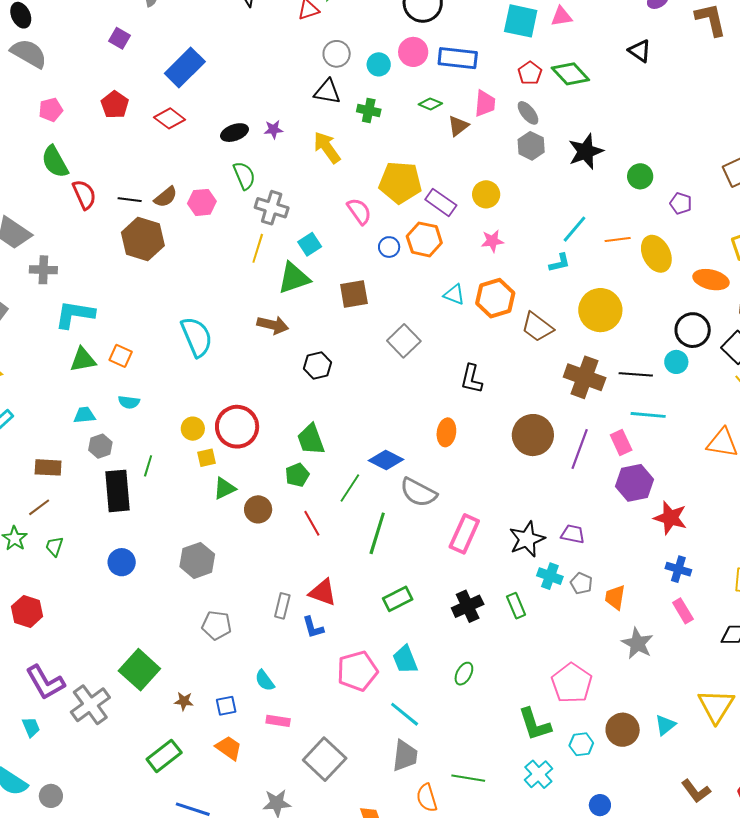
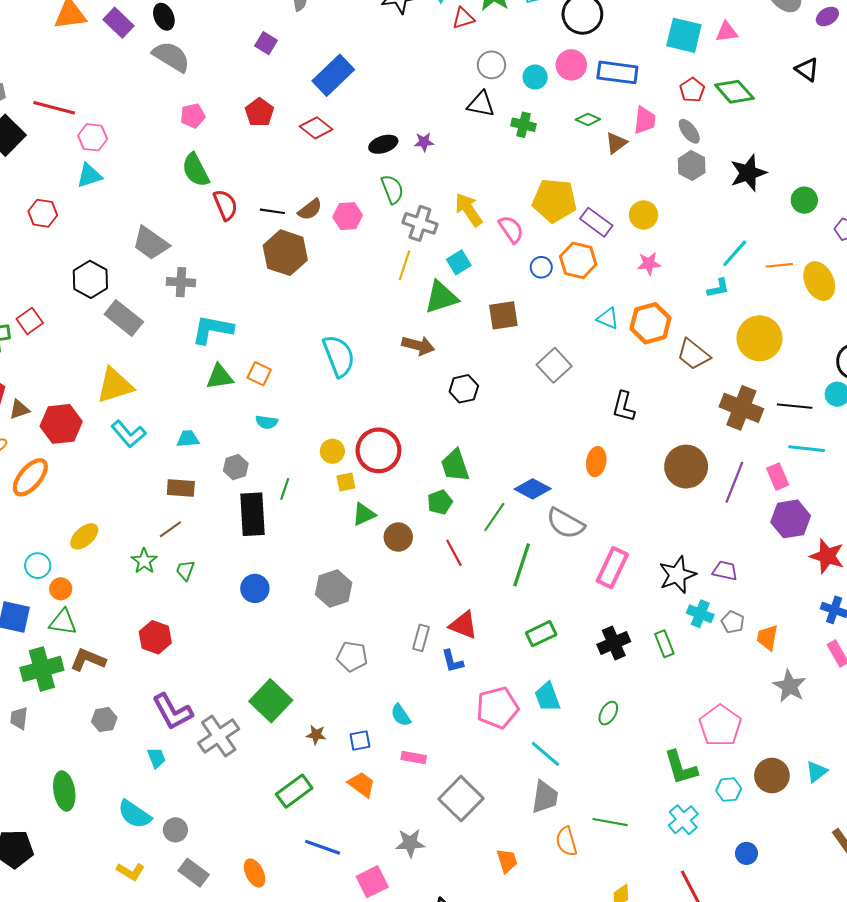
yellow arrow: (327, 147) -> (469, 210), moved
cyan trapezoid: (84, 415) -> (188, 439), moved

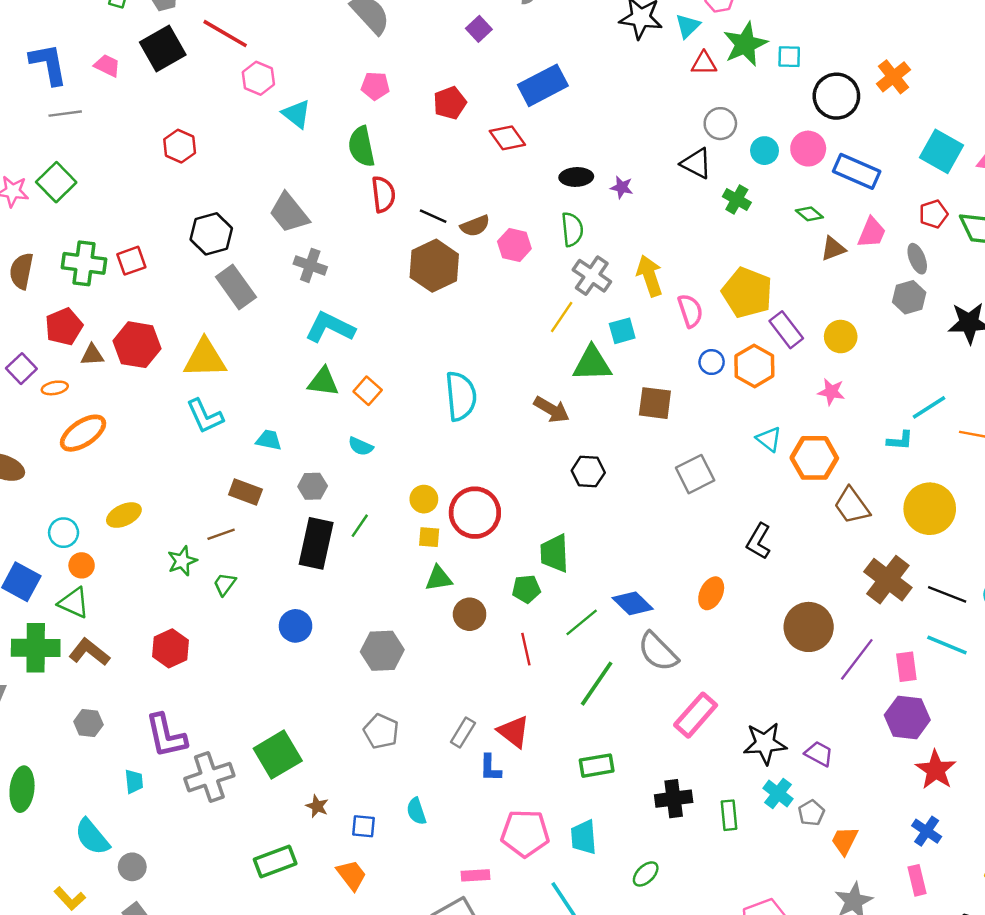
cyan triangle: (89, 176) -> (296, 114), moved, turned 40
red hexagon: (61, 424) -> (137, 345), moved
pink rectangle: (414, 758) -> (476, 875), moved, turned -30

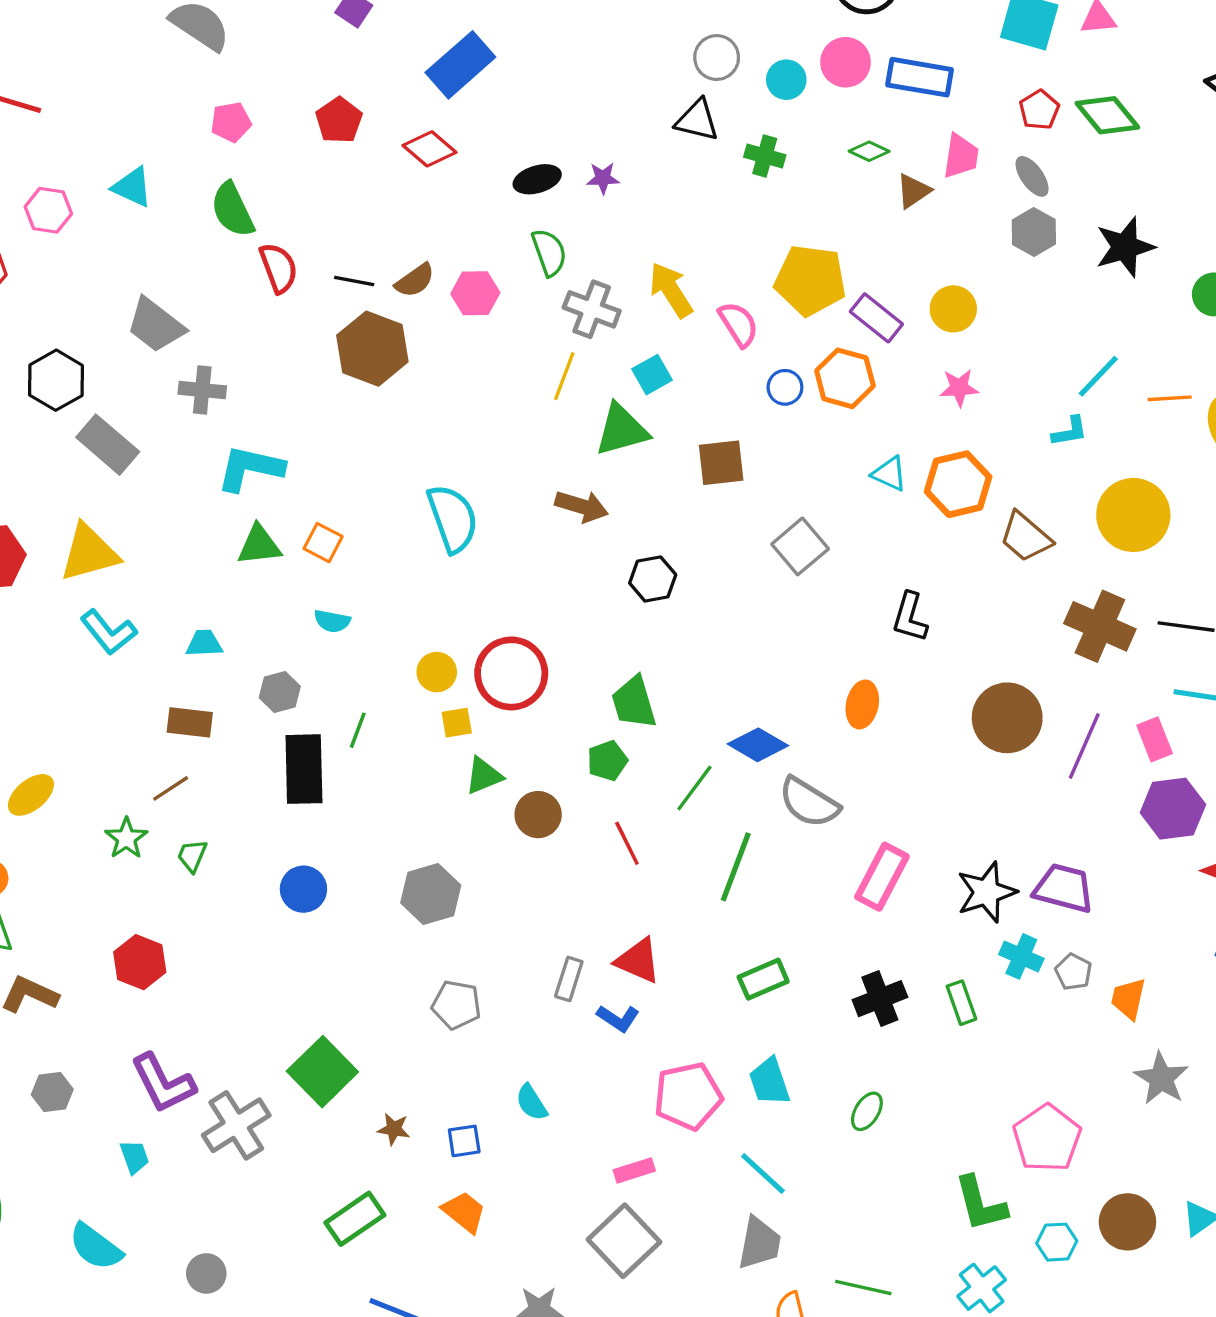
pink hexagon: (258, 78) -> (48, 210), moved
purple trapezoid: (819, 754) -> (1064, 888), size x1.5
blue L-shape: (490, 768) -> (618, 1018), turned -44
gray circle: (132, 867) -> (206, 1273), moved

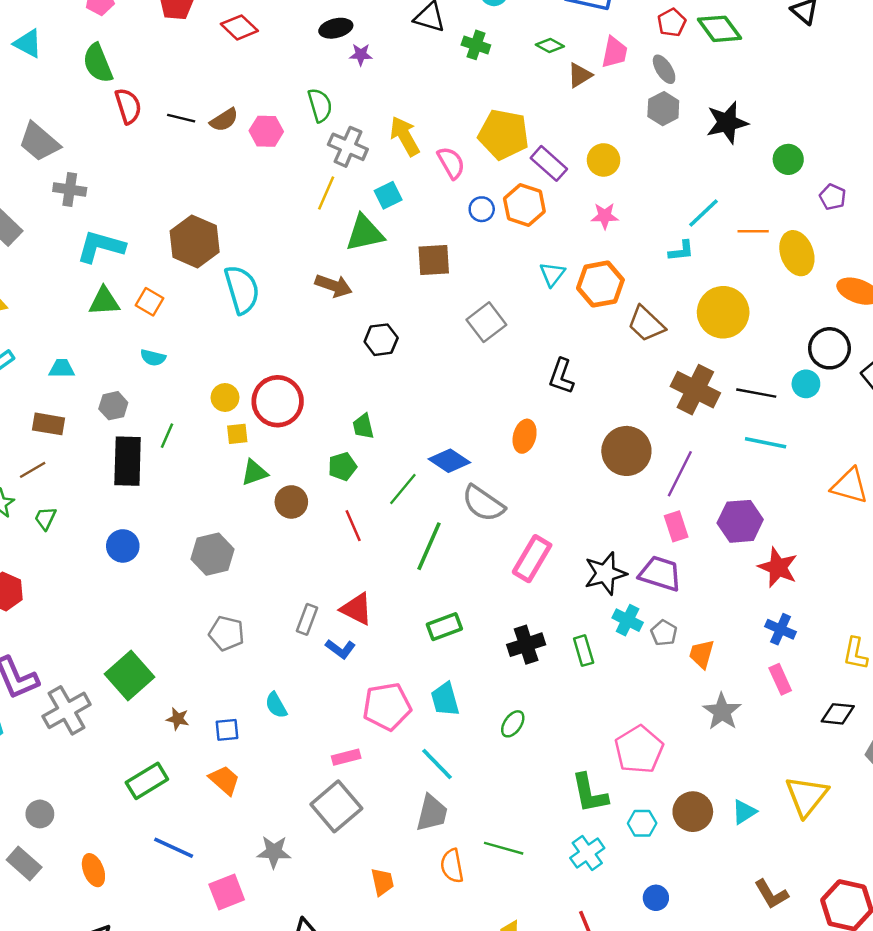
black ellipse: (537, 179) -> (336, 28), moved
brown hexagon: (372, 349) -> (195, 241), moved
cyan triangle: (889, 474) -> (552, 274), turned 40
green trapezoid: (634, 702) -> (363, 426), size x0.7
pink rectangle: (1155, 739) -> (676, 526), moved

